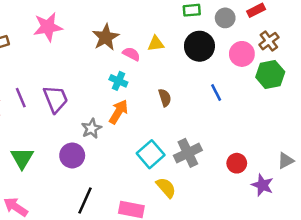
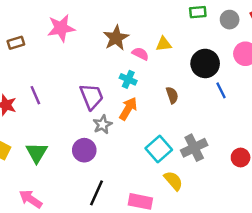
black circle: (199, 46) -> (205, 63), moved
purple trapezoid: (55, 99) -> (92, 96), moved

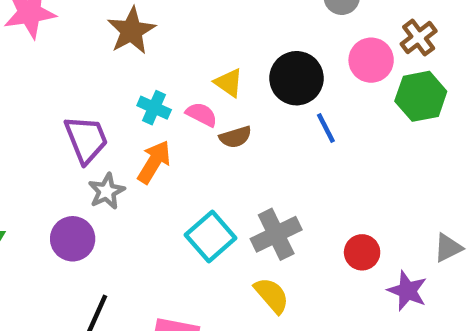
yellow triangle: (164, 44) -> (229, 83), moved, turned 42
pink semicircle: (140, 54) -> (202, 114), moved
brown semicircle: (172, 95) -> (235, 137), turned 91
yellow semicircle: (173, 181) -> (272, 295), moved

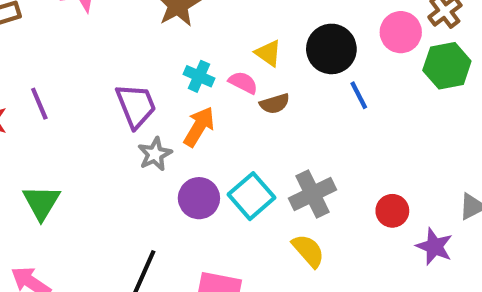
purple circle: (73, 239) -> (199, 198), moved

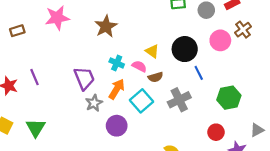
green hexagon: (447, 66) -> (229, 98), moved
gray cross: (312, 194) -> (179, 100), moved
cyan square: (252, 196) -> (141, 101), moved

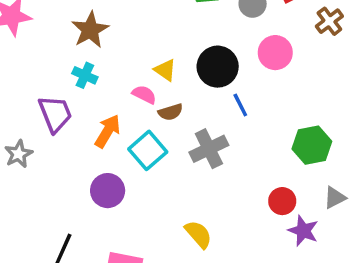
brown cross: (243, 30) -> (329, 21), moved
cyan cross: (117, 63) -> (85, 75), moved
green hexagon: (229, 98) -> (312, 145), moved
gray star: (94, 103) -> (19, 154), moved
red circle: (216, 132) -> (282, 201), moved

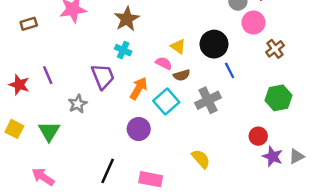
brown cross: (329, 21) -> (275, 49), moved
pink circle: (275, 53) -> (253, 23), moved
gray triangle: (335, 198) -> (296, 156), moved

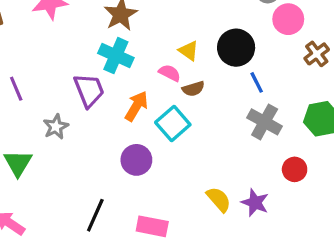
cyan cross: (123, 50) -> (116, 56), size x1.5
gray cross: (208, 100) -> (265, 122), moved, turned -35
purple star: (273, 156) -> (255, 203), moved

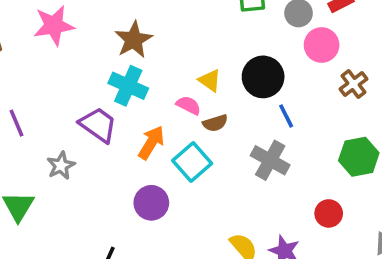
purple trapezoid: (89, 90) -> (98, 125), turned -33
gray cross: (265, 122) -> (270, 160), moved

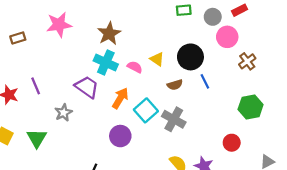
pink semicircle: (189, 105) -> (135, 67), moved
brown semicircle: (215, 123) -> (175, 85), moved
gray cross: (270, 160) -> (174, 119), moved

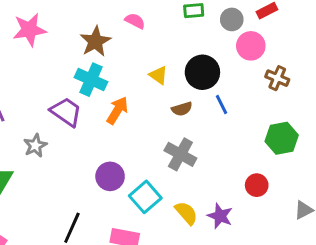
brown cross: (247, 61) -> (277, 78), turned -30
pink semicircle: (135, 67) -> (135, 21), moved
orange arrow: (120, 98) -> (117, 110), moved
cyan square: (146, 110) -> (145, 197), moved

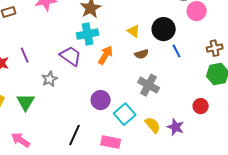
brown cross: (277, 78) -> (215, 48), moved, turned -35
cyan cross: (91, 80) -> (88, 34), turned -35
brown semicircle: (182, 109) -> (142, 54), moved

